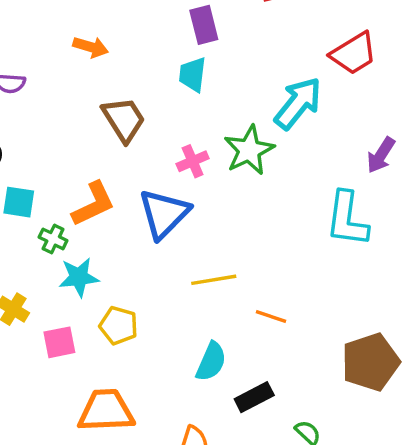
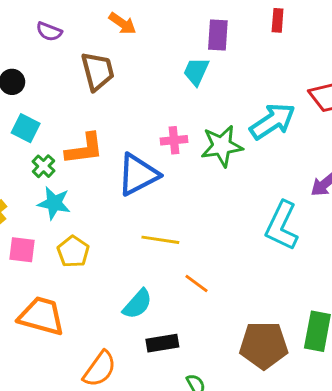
brown trapezoid: (124, 119) -> (98, 71), moved

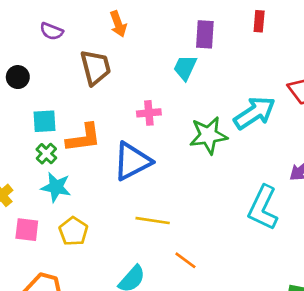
orange arrow: (122, 23) -> (118, 24), turned 35
cyan square: (26, 128) -> (45, 121), moved, turned -30
pink cross: (174, 140) -> (149, 113), moved

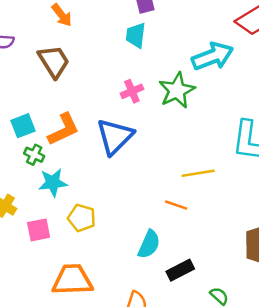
pink cross: (149, 113) -> (132, 91), moved
cyan arrow: (255, 113) -> (213, 56), turned 30
yellow line: (153, 221) -> (198, 173), moved
orange line: (185, 260) -> (176, 205), moved

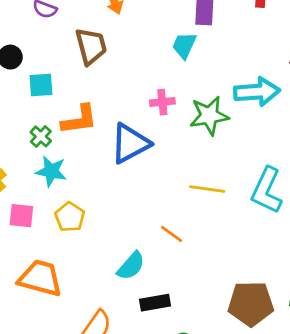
cyan square: (23, 126) -> (41, 85), moved
yellow line: (198, 173) -> (207, 189), moved

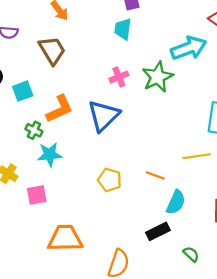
yellow line: (207, 189) -> (197, 156), moved
yellow pentagon: (70, 217) -> (110, 180), moved
cyan semicircle: (131, 266) -> (176, 202), moved

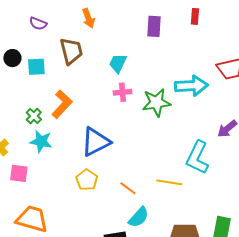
cyan trapezoid: (123, 29) -> (118, 63), moved
cyan square: (23, 91) -> (36, 67), moved
orange L-shape: (60, 109) -> (62, 104), turned -40
blue triangle: (104, 116) -> (96, 142), moved

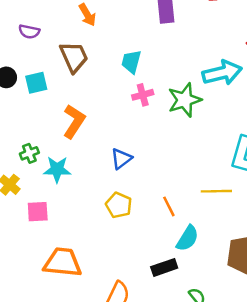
green cross: (34, 116) -> (29, 153), moved, turned 35
blue triangle: (96, 142) -> (121, 159), size x0.6
orange line: (128, 188) -> (169, 206), turned 36

